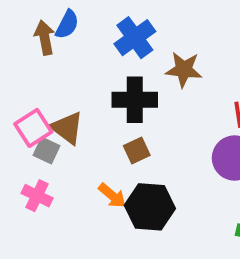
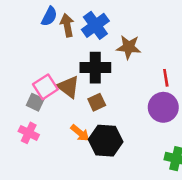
brown arrow: (45, 38) -> (67, 25), moved
pink square: (33, 128) -> (45, 87), moved
brown triangle: (67, 128) -> (68, 87), moved

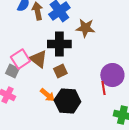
red line: (166, 78) -> (103, 88), moved

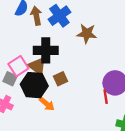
black cross: (59, 44) -> (46, 50), moved
black hexagon: (67, 101) -> (34, 85), moved

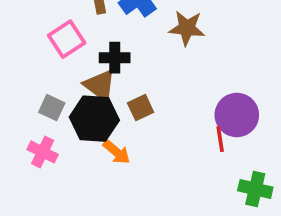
black cross: (46, 50) -> (115, 58), size x0.7
pink square: (18, 66) -> (67, 39), moved

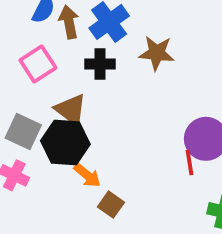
black cross: (115, 58) -> (100, 64), moved
gray square: (52, 108) -> (23, 132), size x1.4
brown square: (141, 108) -> (111, 205), moved, turned -30

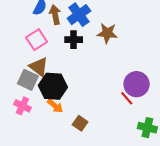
brown triangle: (71, 110) -> (39, 67), moved
red line: (189, 163) -> (127, 98), turned -32
orange arrow: (87, 175) -> (55, 106), moved

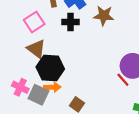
gray square: (28, 80) -> (38, 95), moved
orange arrow: (55, 106) -> (52, 87), turned -42

